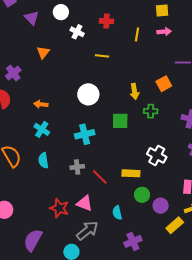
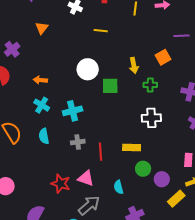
green square: (120, 121) -> (110, 86), moved
cyan cross: (85, 134) -> (73, 111), moved
white cross: (157, 155) -> (151, 118), moved, turned -30
red line: (100, 177) -> (100, 152), turned 42

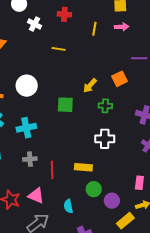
yellow arrow: (134, 65) -> (90, 86), turned 49
white circle: (88, 69) -> (27, 86), moved

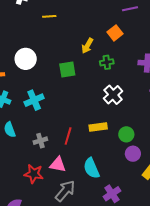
white cross: (105, 139) -> (113, 95), turned -30
gray cross: (30, 159) -> (40, 141), moved
red line: (52, 170) -> (68, 136), turned 30
green circle: (94, 189) -> (126, 134), moved
cyan semicircle: (68, 206) -> (91, 168), size x1.5

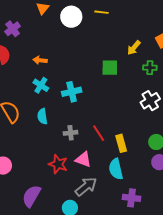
white circle: (26, 59) -> (71, 17), moved
yellow rectangle: (98, 127) -> (121, 143), moved, turned 72
red line: (68, 136) -> (99, 133), turned -60
purple cross: (112, 194) -> (131, 198), turned 30

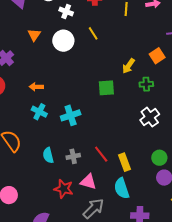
yellow line: (102, 12) -> (93, 33), turned 56
cyan semicircle: (42, 116) -> (48, 155), moved

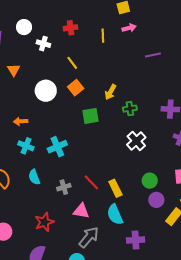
white circle: (63, 41) -> (46, 91), moved
orange square: (157, 56) -> (76, 88), moved
cyan semicircle: (48, 155) -> (34, 177), moved
red star: (64, 189) -> (44, 222), moved, turned -30

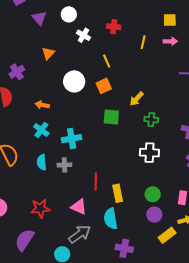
white cross: (136, 141) -> (149, 153), turned 30
red line: (91, 182) -> (96, 182), turned 30
gray cross: (64, 187) -> (64, 165), moved

